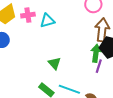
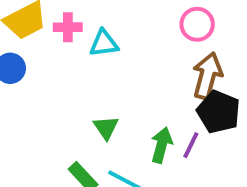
green arrow: (96, 53) -> (162, 145), moved

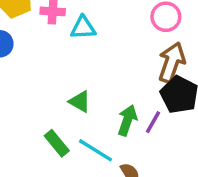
green triangle: (106, 128) -> (80, 102), turned -30

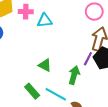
purple line: (153, 122) -> (88, 59), moved

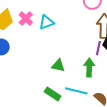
pink cross: (26, 12) -> (26, 18), turned -32

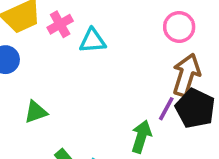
green triangle: (58, 66) -> (36, 112), moved, turned -48

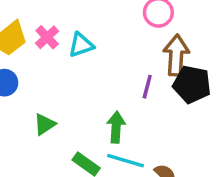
purple line: (166, 109) -> (147, 87), moved
green arrow: (141, 137) -> (116, 127), moved

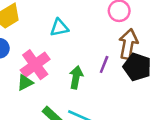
pink cross: (47, 37) -> (35, 65), moved, size x1.6
green arrow: (116, 127) -> (76, 77), moved

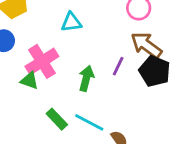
brown arrow: (128, 44) -> (146, 45), turned -68
green triangle: (25, 83) -> (29, 81), turned 42

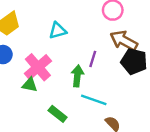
purple line: (118, 66) -> (93, 59), moved
cyan line: (89, 122) -> (94, 100), moved

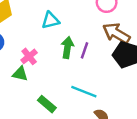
pink cross: (38, 67) -> (29, 56), size x0.6
green arrow: (77, 76) -> (67, 47), moved

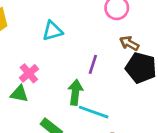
brown arrow: (116, 33) -> (129, 43), size x0.6
green arrow: (67, 47) -> (75, 92), moved

